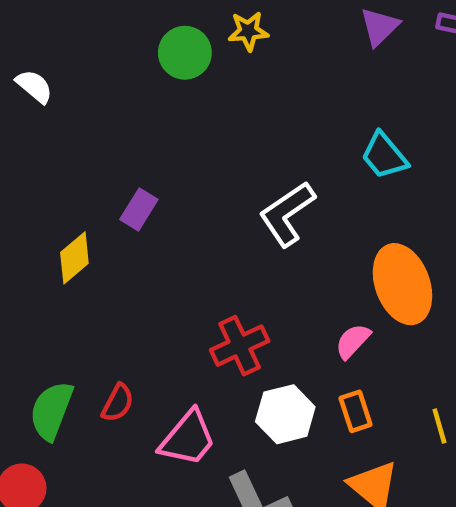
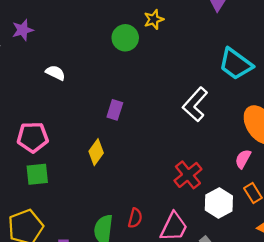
cyan trapezoid: (384, 156) -> (236, 64), size x1.4
purple rectangle: (139, 209) -> (115, 110), moved

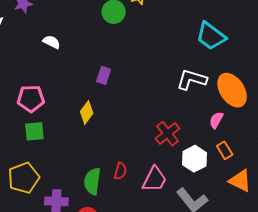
white L-shape: (195, 104) -> (192, 80), moved, turned 64

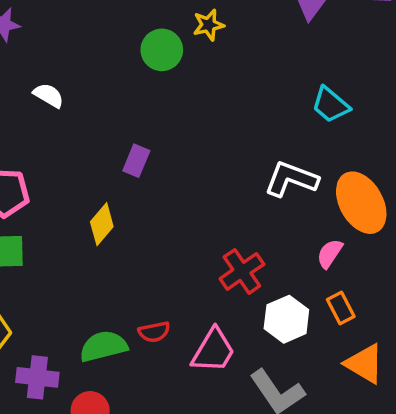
cyan trapezoid: (211, 36) -> (331, 105), size x0.7
red semicircle: (120, 171) -> (154, 332), turned 60
green semicircle: (92, 181) -> (103, 346), turned 64

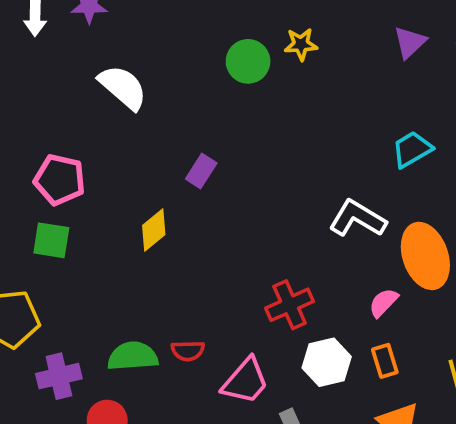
white semicircle: (49, 95) -> (123, 87), size x1.6
cyan trapezoid: (331, 105) -> (412, 149), turned 99
purple cross: (37, 377) -> (59, 376), turned -30

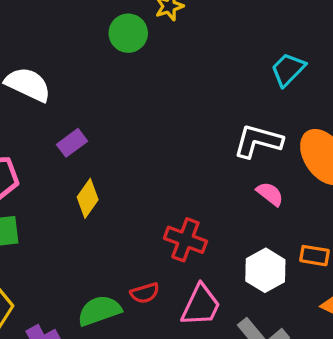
purple rectangle: (201, 171) -> (72, 143), moved, turned 36
pink semicircle: (383, 303) -> (270, 194), moved, turned 100
red cross: (290, 305) -> (185, 240), moved, turned -30
orange rectangle: (385, 361) -> (314, 256), turned -48

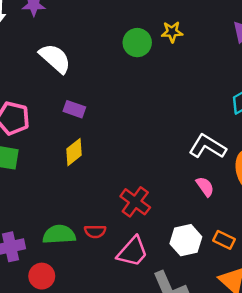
purple rectangle: (72, 143) -> (74, 109), turned 40

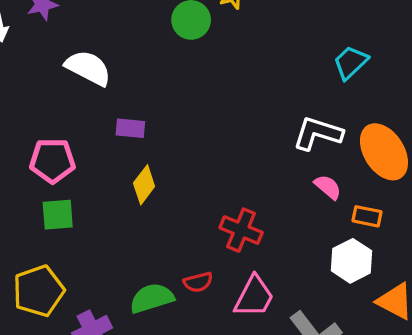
white hexagon: (186, 240) -> (351, 261), moved
orange rectangle: (224, 240) -> (367, 216), moved

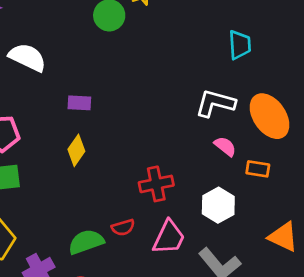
cyan trapezoid: (351, 62) -> (240, 45), turned 132
purple rectangle: (130, 128) -> (79, 103), moved
red cross: (241, 230) -> (156, 184), turned -32
white hexagon: (351, 261) -> (218, 205), moved

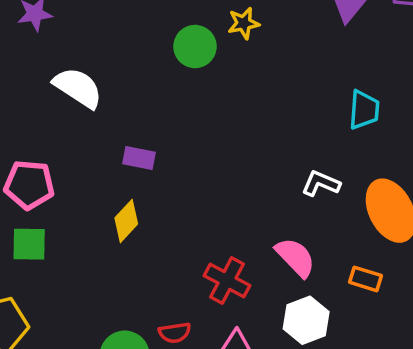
white L-shape: (215, 103) -> (321, 183), size x0.7
pink semicircle: (225, 146) -> (295, 257), moved, size x1.4
red cross: (156, 184) -> (227, 281), turned 32

